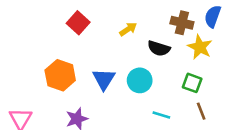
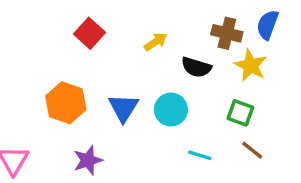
brown line: (201, 111) -> (252, 150), turned -30

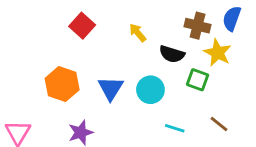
yellow arrow: (156, 42) -> (138, 33), turned -96
green square: (240, 113) -> (198, 80), moved

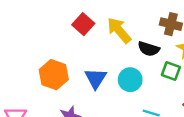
red square: (82, 26) -> (83, 24), moved
yellow arrow: (138, 33) -> (119, 30), size x1.6

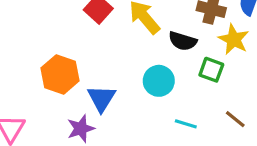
blue triangle: (96, 78) -> (101, 98), moved

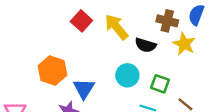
green square: (211, 70) -> (160, 84), moved

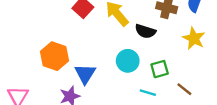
yellow star: (184, 44) -> (194, 38), moved
green square: (160, 84) -> (160, 69), turned -36

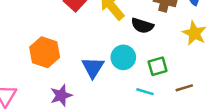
blue triangle: (85, 74) -> (93, 68), moved
brown line: (184, 89) -> (184, 88), turned -56

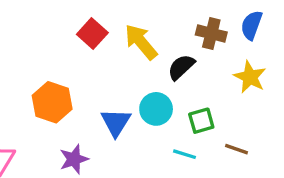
black semicircle: (142, 26) -> (181, 67), turned 120
brown line: (184, 88) -> (236, 149), turned 36

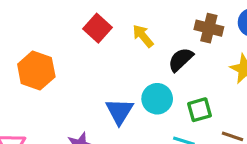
yellow arrow: (141, 42) -> (143, 36), size x0.7
orange hexagon: (52, 102) -> (36, 70), moved

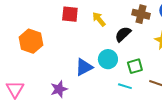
red square: (98, 28) -> (70, 14), turned -36
blue triangle: (119, 111) -> (84, 67), turned 30

